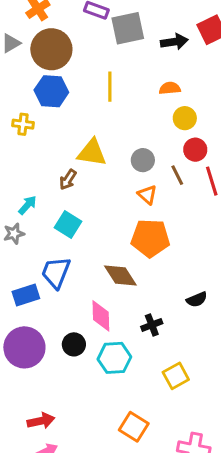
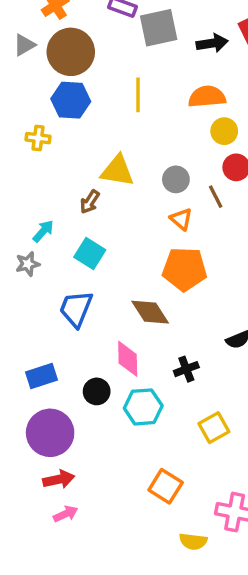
orange semicircle: (170, 88) -> (207, 97), size x1.5
blue rectangle: (26, 295) -> (41, 376), moved
purple circle: (24, 347) -> (50, 433), moved

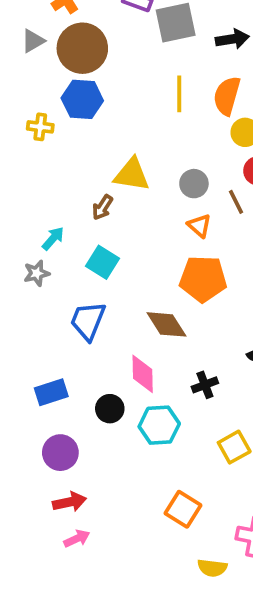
yellow line: (138, 95) -> (179, 94), moved
orange semicircle: (207, 97) -> (227, 96), turned -69
yellow cross: (38, 138) -> (40, 127), moved
purple circle: (50, 433) -> (60, 453), size x0.7

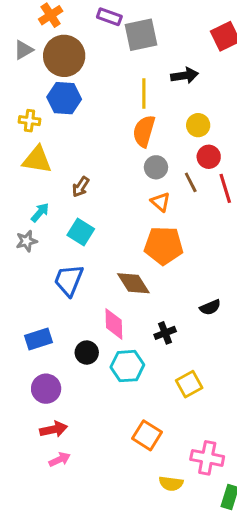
black arrow: (232, 39) -> (185, 75), moved
orange semicircle: (227, 96) -> (144, 131), moved
yellow triangle: (132, 174) -> (37, 160), moved

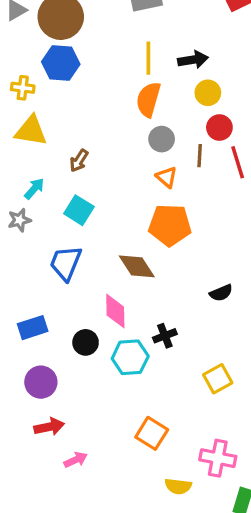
black arrow: (185, 75) -> (193, 60), moved
brown line: (191, 182) -> (200, 156), turned 30
black cross: (165, 333) -> (165, 336), moved
yellow square: (189, 384) -> (218, 379), moved
pink arrow: (60, 459) -> (76, 460), moved

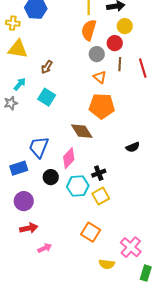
red circle: (219, 128) -> (115, 43), moved
blue trapezoid: (66, 263) -> (39, 147), moved
pink diamond: (115, 311) -> (69, 158), turned 45
yellow square: (218, 379) -> (101, 196), moved
pink cross: (218, 458) -> (131, 247), turned 30

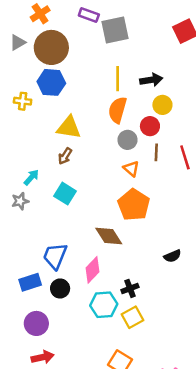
yellow triangle: (18, 49) -> (69, 127), moved
orange pentagon: (102, 106) -> (134, 205), turned 30
black circle: (51, 177) -> (60, 288), moved

